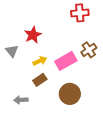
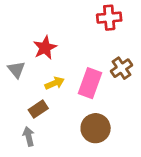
pink rectangle: (66, 61) -> (90, 83), turned -40
brown rectangle: (40, 80) -> (38, 109), moved
gray arrow: (21, 100) -> (29, 136), turned 80

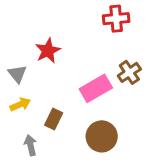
yellow arrow: (55, 83) -> (20, 104), moved
pink rectangle: (90, 83) -> (96, 88), turned 40
brown rectangle: (38, 109) -> (54, 119), moved, turned -30

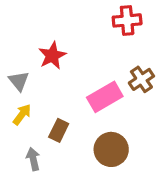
yellow arrow: (20, 104) -> (22, 114), turned -30

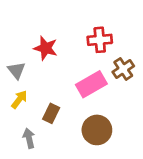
red cross: (127, 20) -> (100, 40), moved
red star: (52, 56) -> (46, 48), turned -30

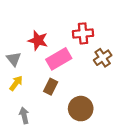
pink rectangle: (91, 84) -> (59, 59), moved
brown rectangle: (51, 113) -> (51, 87), moved

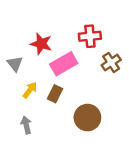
yellow arrow: (16, 83) -> (30, 90), moved

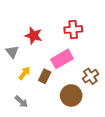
brown cross: (111, 62) -> (90, 76), moved
pink rectangle: (64, 64) -> (62, 59), moved
gray arrow: (26, 125) -> (21, 102), turned 144

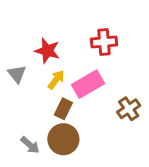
yellow arrow: (24, 73) -> (56, 80), moved
brown circle: (71, 95) -> (63, 139), moved

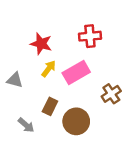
gray triangle: (17, 74) -> (15, 80), moved, turned -36
brown rectangle: (63, 109) -> (50, 106), moved
brown circle: (63, 139) -> (76, 121), moved

